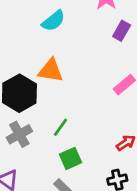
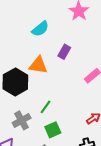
purple rectangle: (122, 31) -> (64, 52), moved
gray cross: (19, 134) -> (22, 120), moved

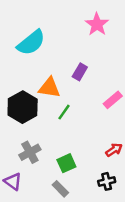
cyan semicircle: (40, 29) -> (31, 43), moved, size x1.4
green line: (45, 107) -> (64, 112), moved

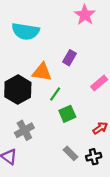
cyan semicircle: (31, 43) -> (26, 31), turned 48
green square: (66, 163) -> (67, 114), moved
gray rectangle: (60, 189) -> (71, 153), moved

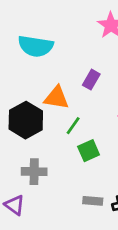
gray cross: (24, 130) -> (34, 172), turned 30
gray rectangle: (71, 153) -> (93, 201), turned -40

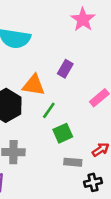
gray rectangle: (93, 201) -> (73, 162), moved

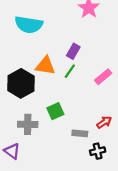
green line: (49, 110) -> (70, 71), moved
green square: (63, 133) -> (55, 111), moved

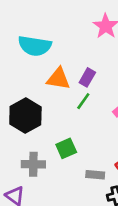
orange triangle: (45, 66) -> (58, 79), moved

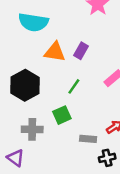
green line: (83, 101) -> (74, 86), moved

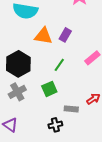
gray cross: (32, 129) -> (17, 92), moved, turned -30
black cross: (107, 158) -> (55, 125), moved

